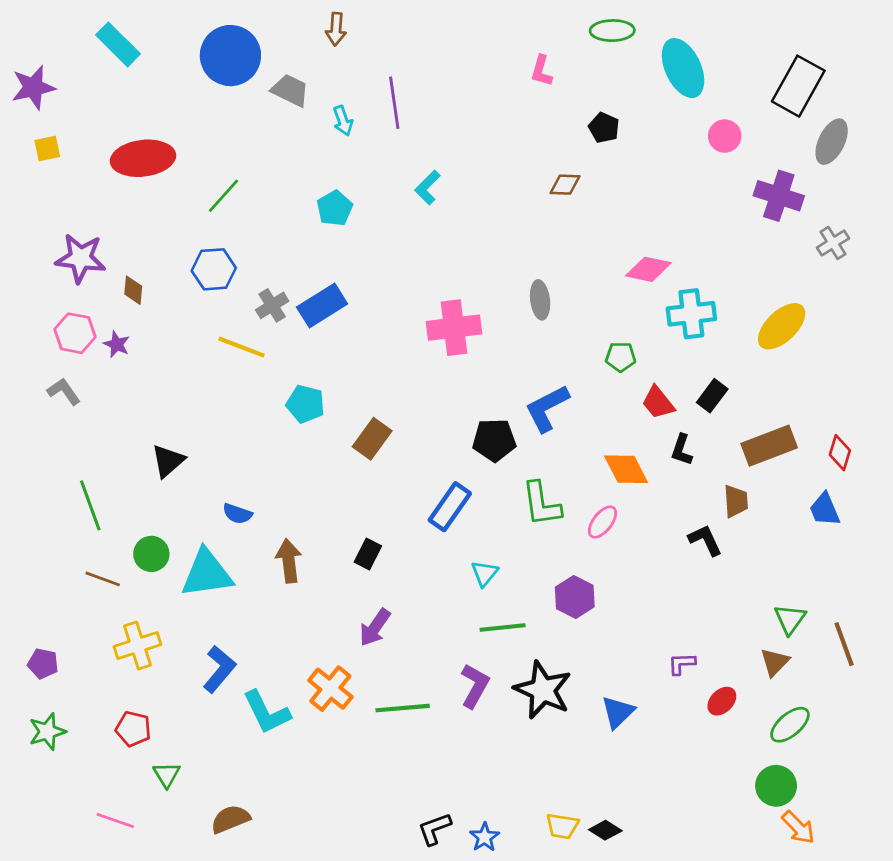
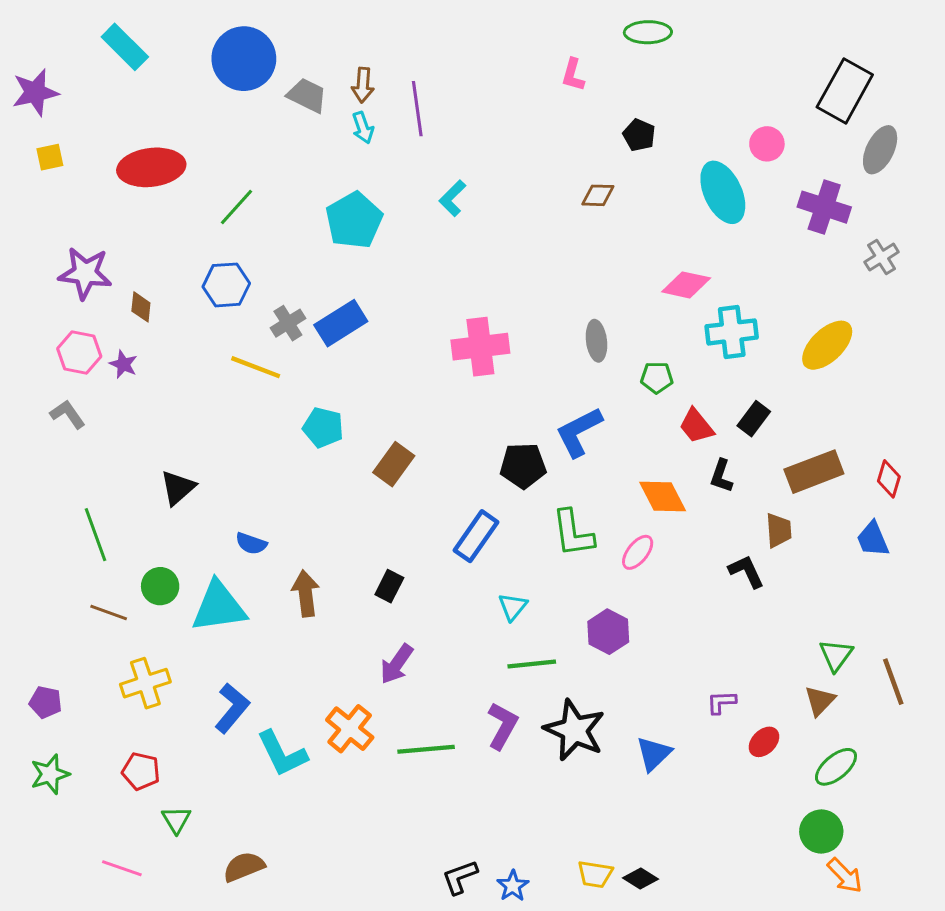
brown arrow: (336, 29) -> (363, 85), moved
cyan ellipse: (683, 68) -> (723, 192), moved
cyan pentagon: (335, 208) -> (354, 220), size x1.5
gray ellipse: (540, 300) -> (596, 341), moved

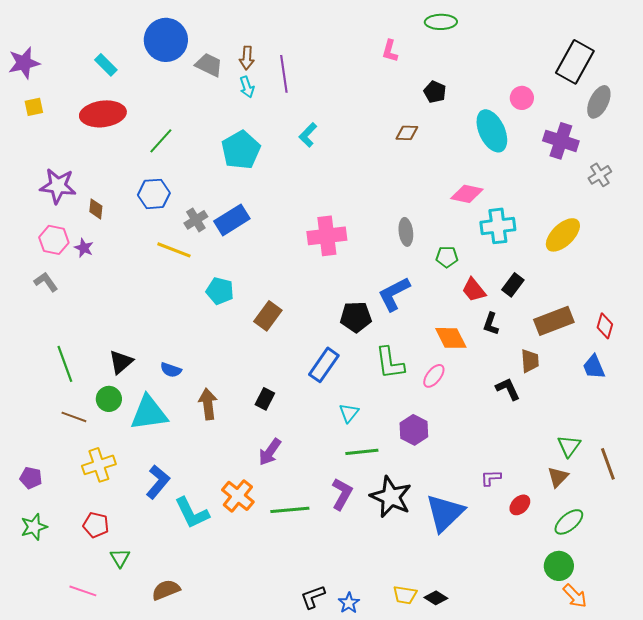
cyan rectangle: (125, 47) -> (106, 65), moved, size x0.7
black triangle: (178, 488) -> (121, 362), moved
blue triangle: (654, 754) -> (445, 513), size x1.6

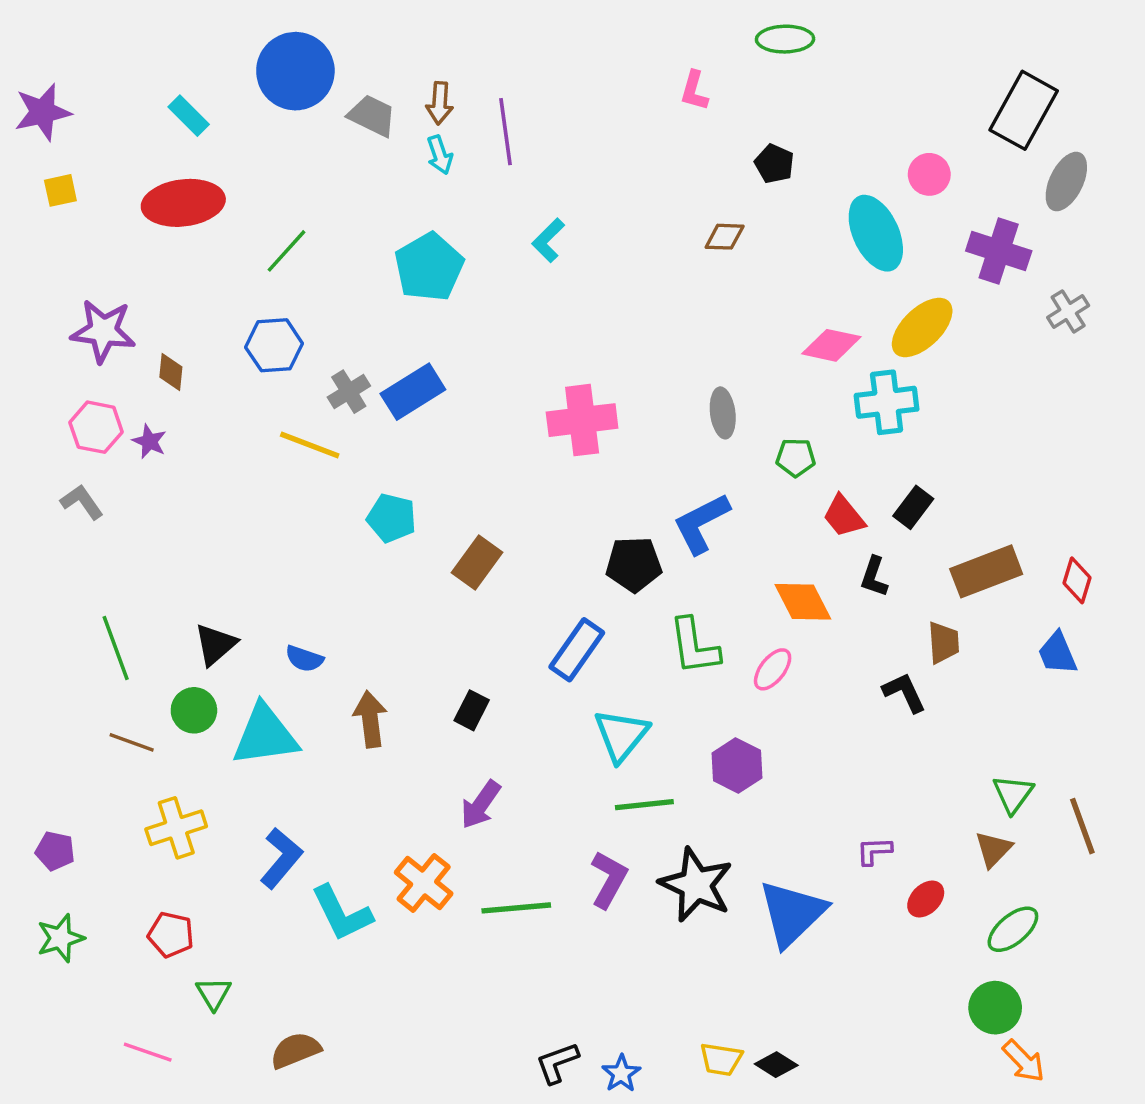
yellow ellipse: (563, 235) -> (922, 328), moved
cyan triangle: (349, 413) -> (621, 735), size x1.6

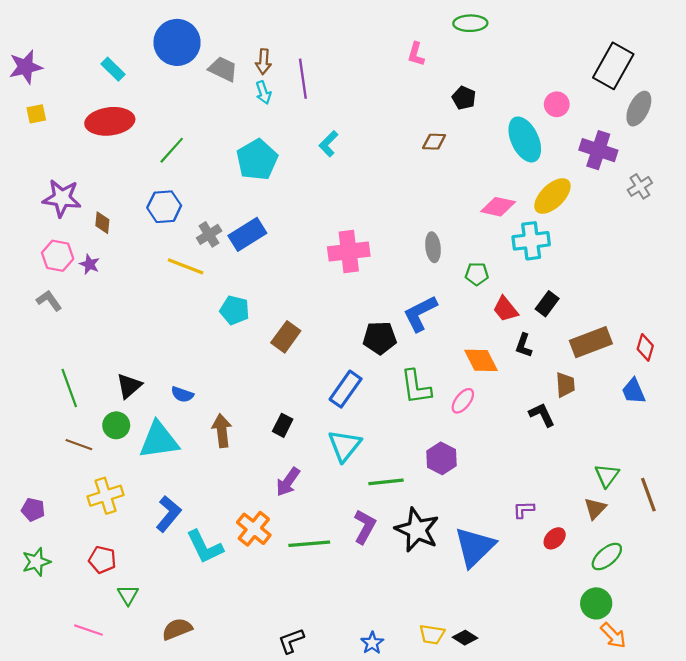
cyan triangle: (621, 735) -> (344, 446), moved
black L-shape: (557, 1063) -> (291, 641), moved

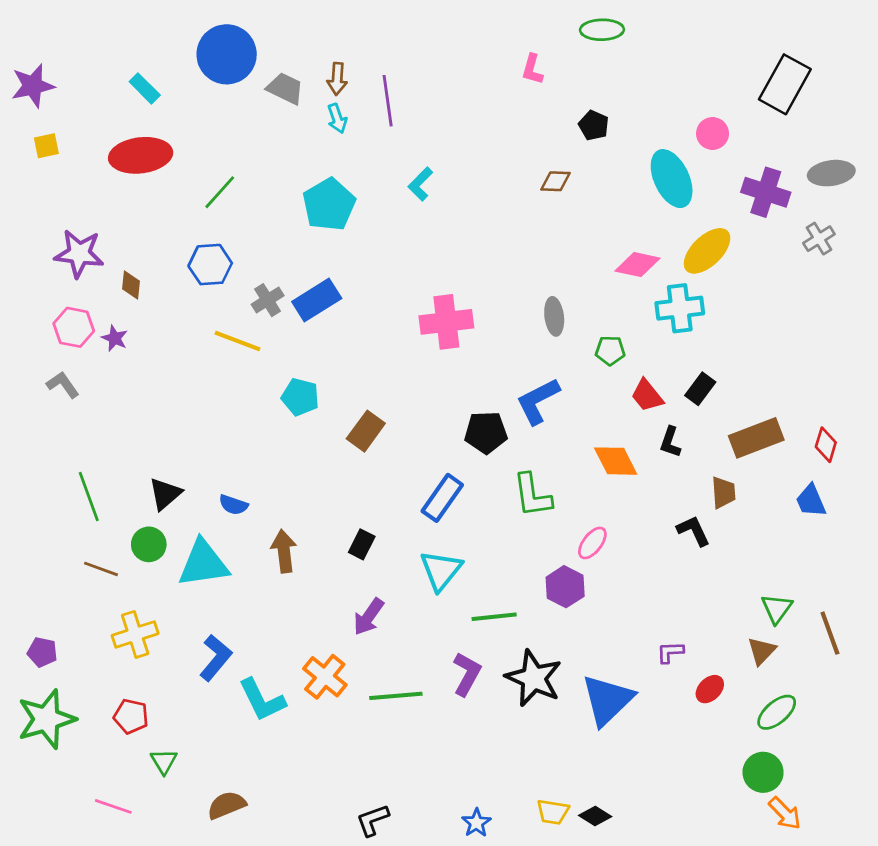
gray ellipse: (639, 109) -> (831, 173), moved, turned 56
pink ellipse: (463, 401) -> (592, 543), moved
green star: (36, 562) -> (46, 719), size x1.6

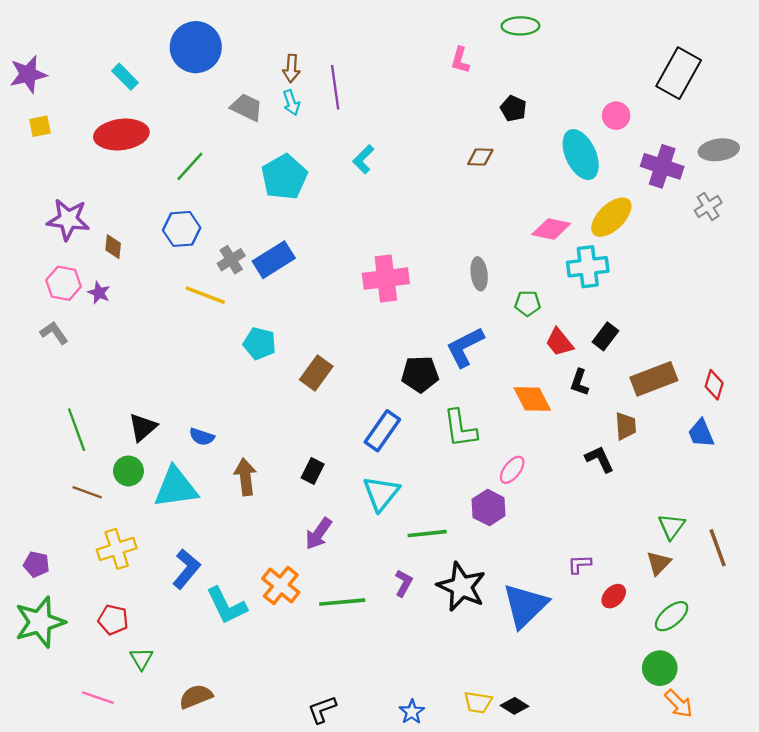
gray trapezoid: (285, 88) -> (247, 107), moved
purple L-shape: (467, 674) -> (404, 583), size x0.7

